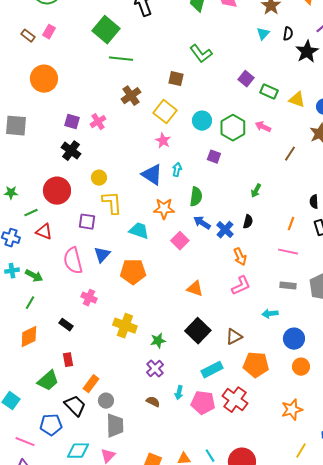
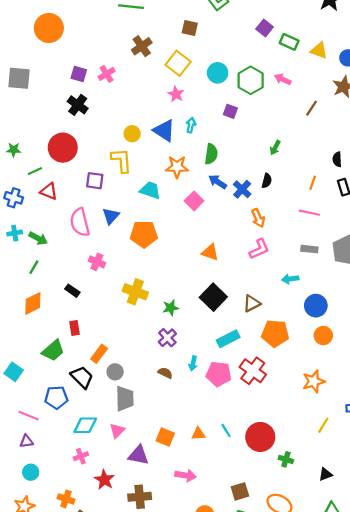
yellow circle: (99, 178) -> (132, 134), moved

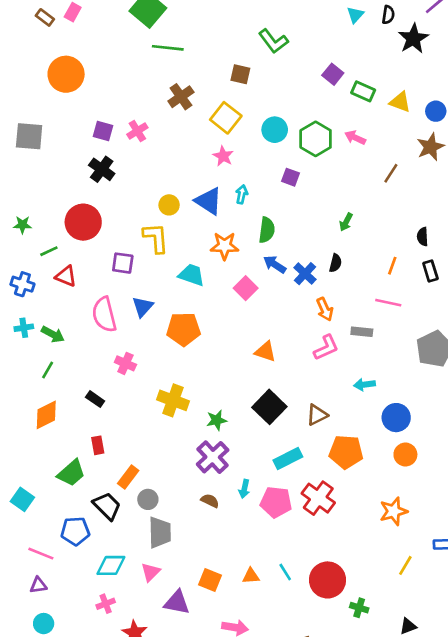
gray rectangle: (309, 249) -> (362, 332), moved
purple cross: (167, 338) -> (213, 457), size x1.4

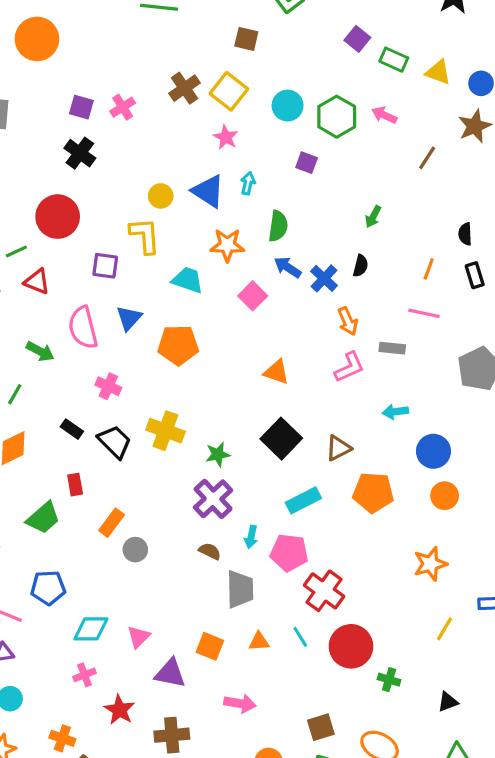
brown cross: (181, 97) -> (184, 88), moved
green arrow: (53, 334) -> (40, 351), moved
red cross: (318, 498) -> (324, 591), moved
black trapezoid: (107, 506) -> (115, 442), moved
gray trapezoid: (160, 532) -> (240, 589), moved

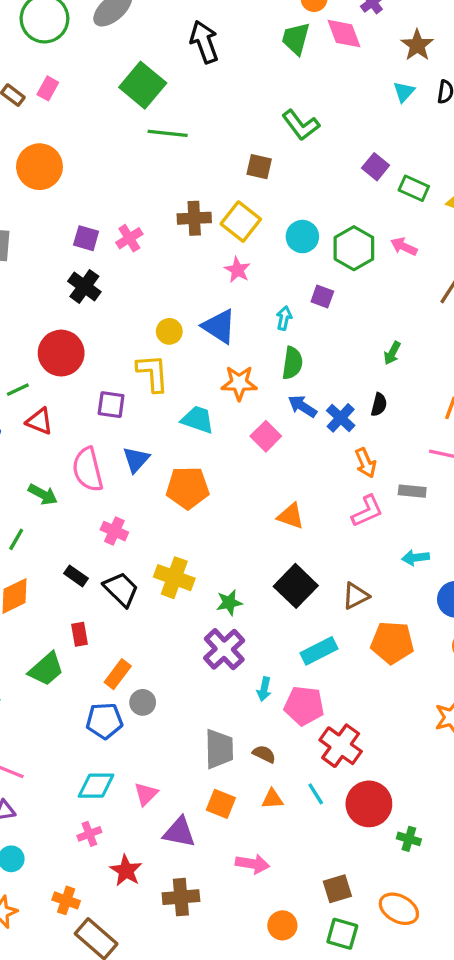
brown cross: (184, 88) -> (194, 218), turned 32
cyan arrow: (248, 183) -> (284, 318), moved
brown semicircle: (210, 551) -> (264, 754), moved
blue pentagon: (48, 588) -> (104, 721), moved
gray trapezoid: (240, 589) -> (219, 749), moved

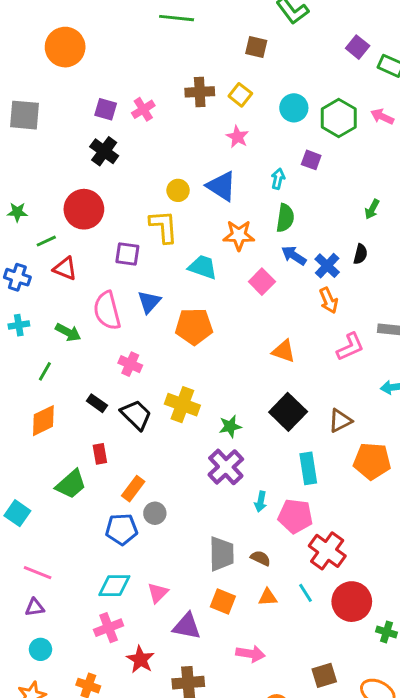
yellow square: (241, 222) -> (240, 95), size x0.7
orange arrow: (366, 463) -> (329, 300), moved
cyan rectangle: (319, 651) -> (308, 468), turned -72
pink cross: (89, 834) -> (109, 628), size x1.4

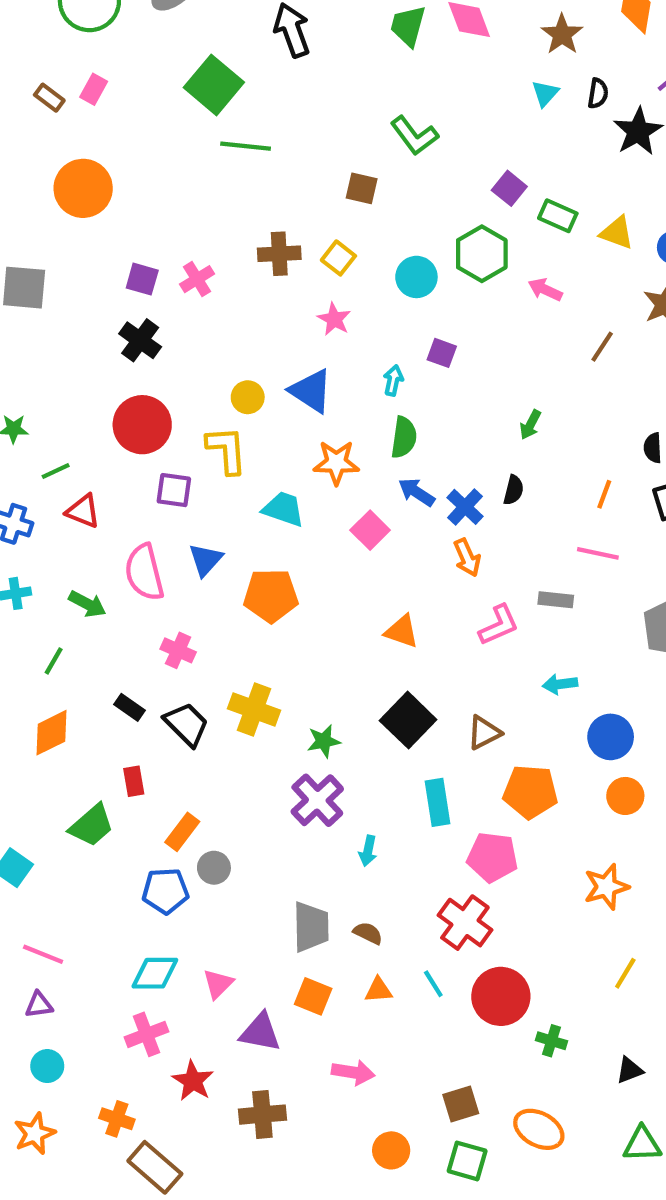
green hexagon: (339, 118) -> (482, 254), moved
red circle: (84, 209) -> (142, 425), moved
pink pentagon: (295, 516) -> (492, 857), moved

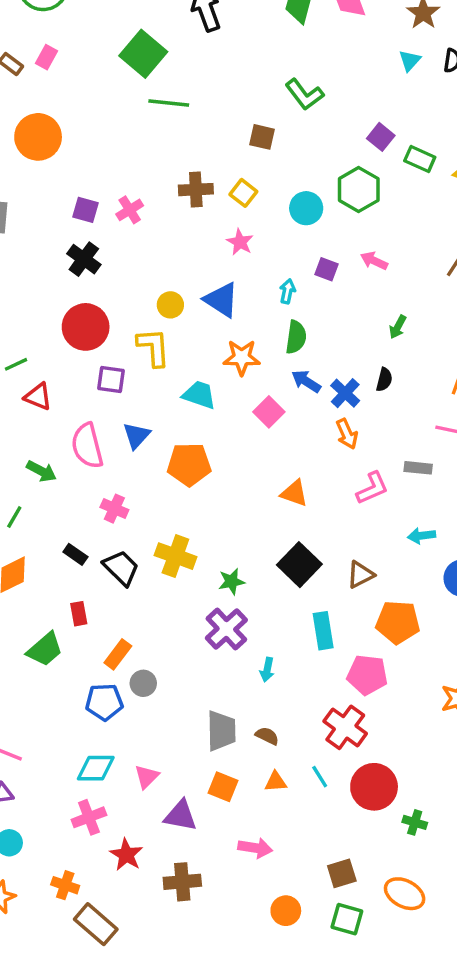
pink arrow: (545, 290) -> (374, 261), moved

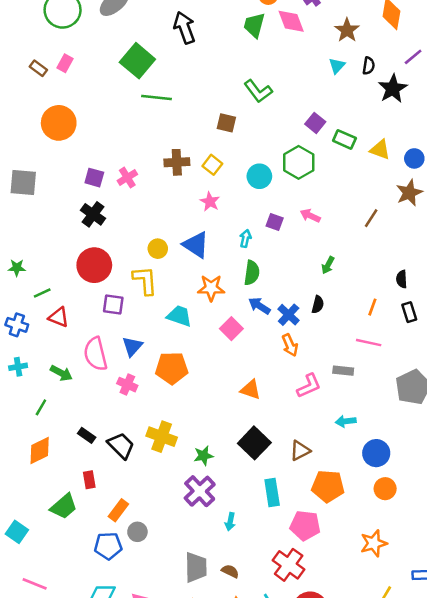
pink cross: (114, 509) -> (127, 385), moved

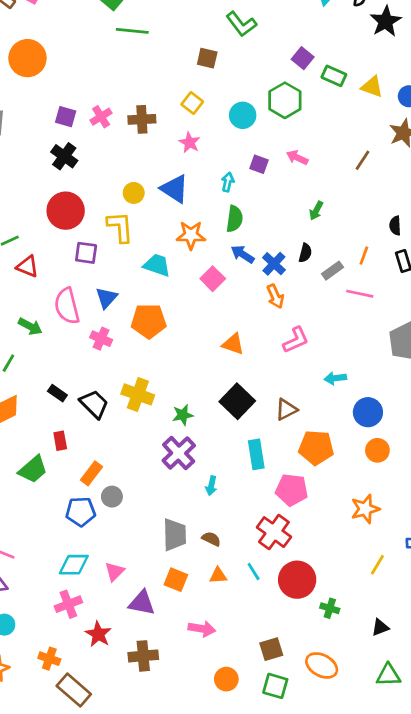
brown cross: (177, 162) -> (142, 119), moved
gray rectangle: (343, 371) -> (333, 271), moved, turned -42

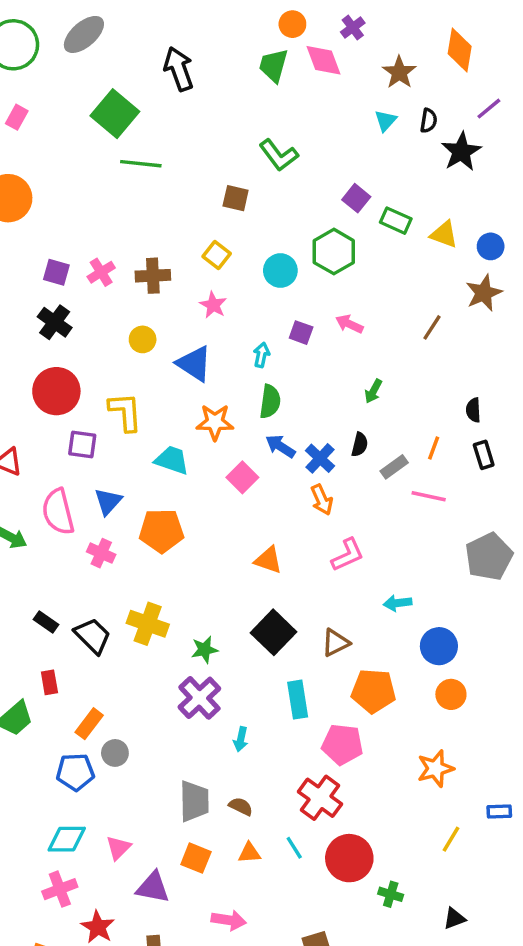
yellow circle: (134, 193) -> (143, 339), moved

